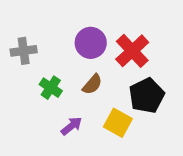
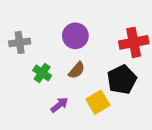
red cross: (132, 51) -> (134, 42), moved, turned 32
yellow square: (118, 123) -> (98, 102), turned 30

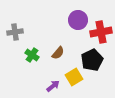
purple circle: (75, 36) -> (78, 20), moved
purple arrow: (59, 105) -> (53, 86), moved

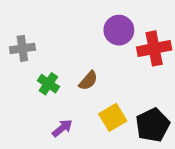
black pentagon: (92, 60) -> (153, 125), moved
purple arrow: (53, 86) -> (62, 128), moved

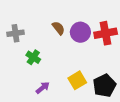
purple circle: (119, 30) -> (80, 32), moved
brown semicircle: (88, 81) -> (58, 28), moved, turned -80

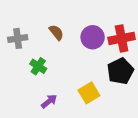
brown semicircle: (58, 28) -> (56, 32), moved
black pentagon: (104, 86) -> (120, 71), moved

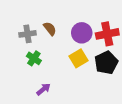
gray cross: (18, 38) -> (28, 34), moved
yellow square: (89, 93) -> (79, 58), moved

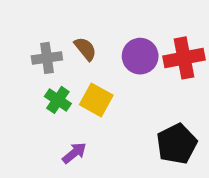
yellow square: (79, 58) -> (96, 100), moved, turned -30
black pentagon: (106, 63) -> (177, 144), moved

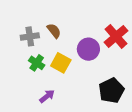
purple circle: (140, 56) -> (88, 49), moved
red cross: (184, 58) -> (116, 36), turned -30

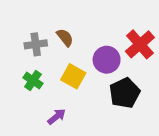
green cross: (37, 63) -> (33, 81), moved
black pentagon: (111, 90) -> (125, 93), moved

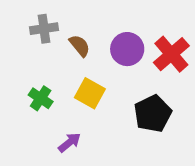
gray cross: (36, 44) -> (44, 29), moved
purple circle: (107, 60) -> (127, 49), moved

